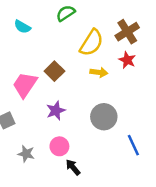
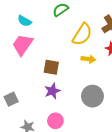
brown square: (54, 71) -> (51, 67), moved, turned -35
pink trapezoid: (25, 85) -> (22, 45), moved

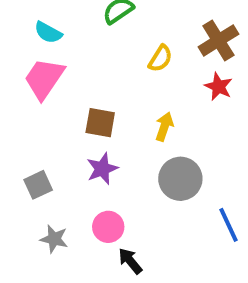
yellow semicircle: (82, 34) -> (160, 59), size x0.6
yellow arrow: (88, 59) -> (164, 127), moved, turned -80
gray square: (11, 99) -> (38, 185), moved

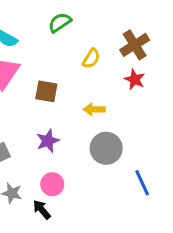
brown square: (100, 123) -> (46, 91), moved
yellow arrow: (164, 127) -> (94, 109), turned -108
black arrow: (130, 261) -> (42, 210), moved

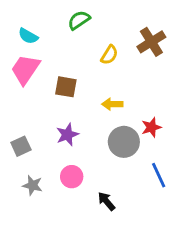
red star: (135, 79) -> (151, 127), moved, turned 30
black arrow: (42, 210) -> (106, 201), moved

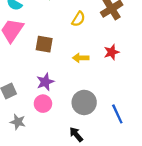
red star: (151, 127) -> (112, 52), moved
gray circle: (124, 142) -> (84, 102), moved
pink circle: (72, 177) -> (43, 104), moved

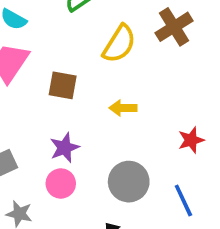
yellow semicircle: (78, 19) -> (119, 44), size x1.5
red star: (112, 52) -> (191, 140), moved

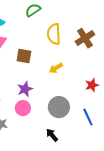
brown cross: (174, 27) -> (85, 38), moved
yellow semicircle: (119, 44) -> (54, 34), turned 145
yellow arrow: (123, 108) -> (56, 68), turned -32

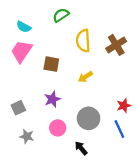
red star: (92, 85) -> (124, 106), moved
pink circle: (23, 108) -> (58, 128), moved

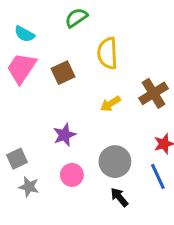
brown cross: (116, 45) -> (153, 93), moved
brown square: (51, 64) -> (63, 73), moved, turned -35
gray square: (18, 108) -> (17, 159), moved
black arrow: (81, 148) -> (119, 197), moved

